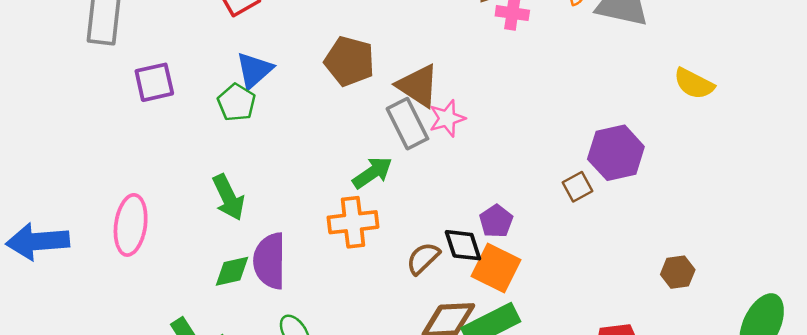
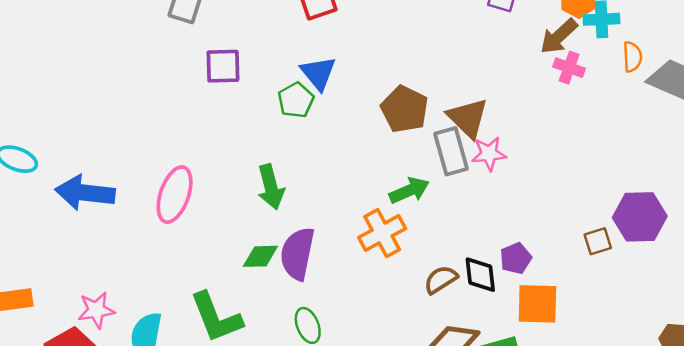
brown pentagon: (349, 61) -> (404, 109), moved
blue triangle: (254, 70) -> (318, 73), turned -39
orange cross: (353, 222) -> (382, 233), turned -33
orange square: (496, 268) -> (537, 304), moved, turned -36

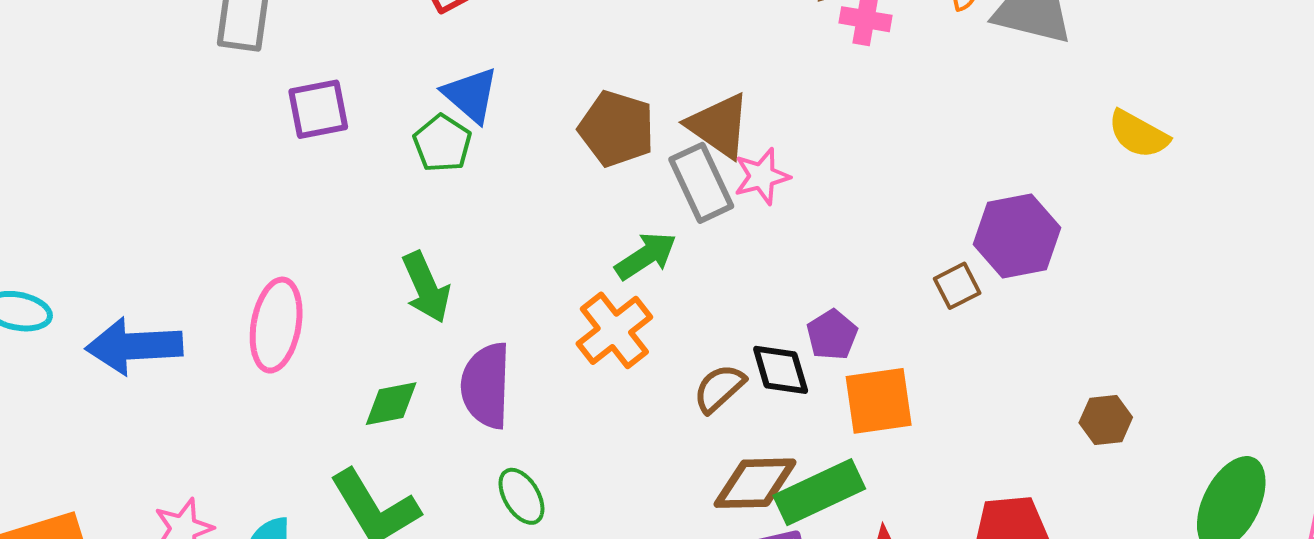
green diamond: (260, 256) -> (391, 404), moved

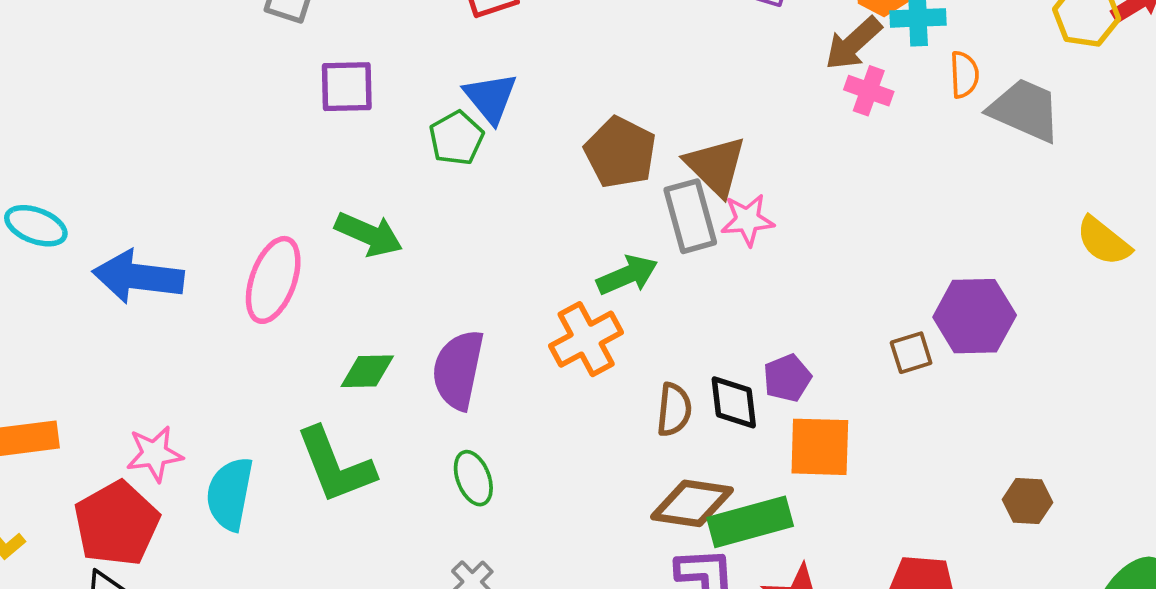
green arrow: (426, 287) -> (369, 234), moved, turned -52
brown semicircle: (719, 388) -> (674, 410), turned 128

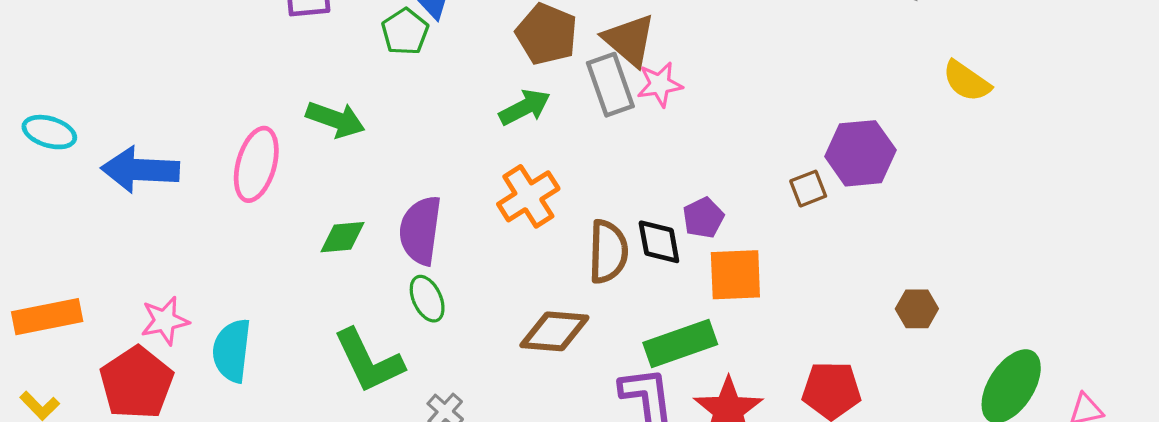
green arrow: (627, 275) -> (525, 107), moved
brown semicircle: (674, 410) -> (608, 252), size x1.4
green L-shape: (335, 465) -> (369, 361), moved
green ellipse: (473, 478) -> (427, 299), moved
brown diamond: (692, 503) -> (554, 331), moved

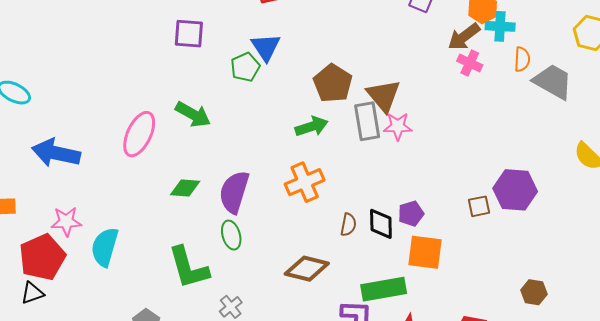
blue arrow: (140, 170) -> (56, 153), moved
brown semicircle: (608, 252) -> (348, 225), size x0.6

